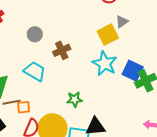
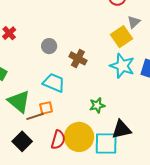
brown cross: (62, 50) -> (78, 58), turned -30
orange square: (24, 107) -> (46, 108), moved

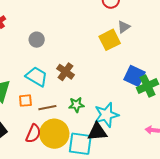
brown cross: (78, 58) -> (66, 72), moved
cyan star: (122, 66) -> (106, 115), moved, turned 30
brown line: (35, 116) -> (47, 108), moved

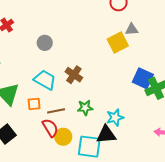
gray triangle: (124, 27) -> (132, 29), turned 32
cyan star: (106, 115) -> (115, 117), size x0.7
red semicircle: (33, 134) -> (50, 128), moved, turned -54
yellow circle: (54, 134) -> (63, 137), size x0.6

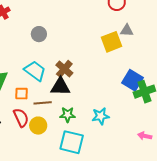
green star: (85, 108) -> (68, 115), moved
red semicircle: (50, 128) -> (21, 118), moved
black triangle: (106, 135) -> (60, 87), moved
yellow circle: (63, 137) -> (38, 126), moved

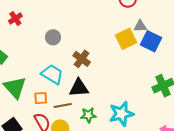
brown cross: (64, 69) -> (82, 59), moved
blue square: (133, 80) -> (151, 41), moved
cyan star: (101, 116) -> (121, 114), size x1.4

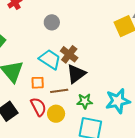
brown cross: (82, 59) -> (69, 54), moved
black triangle: (79, 88) -> (76, 74), turned -35

